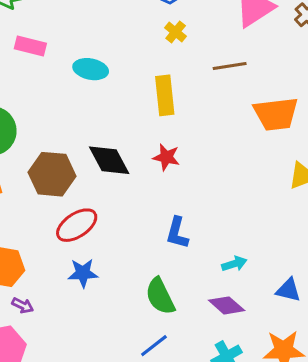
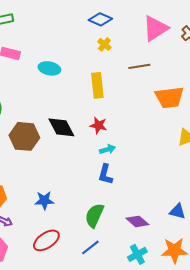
red ellipse: (77, 225) -> (46, 240), moved
cyan arrow: (234, 264) -> (107, 149), moved
green semicircle: (160, 296) -> (94, 215), turned 50

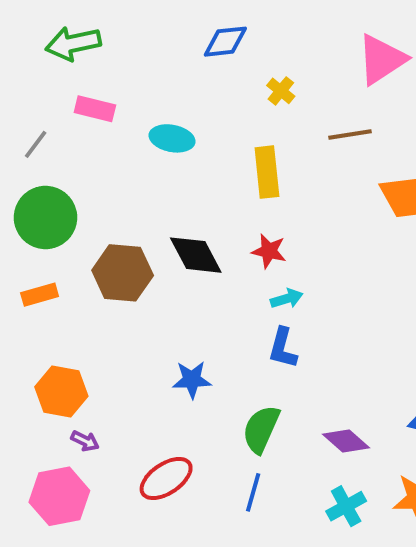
blue diamond: (100, 19) -> (225, 42), moved, turned -30
blue star: (44, 200) -> (192, 380), moved
blue line: (90, 247) -> (253, 492), turned -36

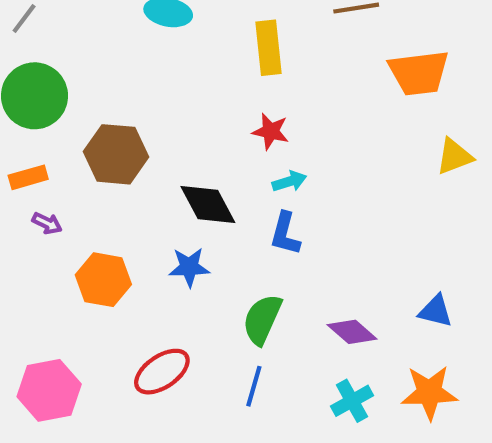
black diamond: (196, 255) -> (208, 204), moved
orange hexagon: (61, 392) -> (103, 280), moved
purple arrow: (85, 441) -> (47, 223), moved

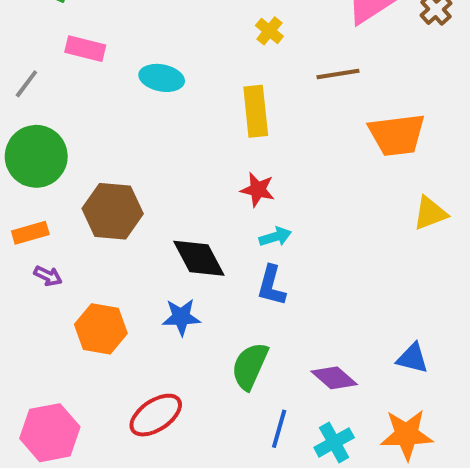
blue line: (254, 386) -> (279, 429), moved

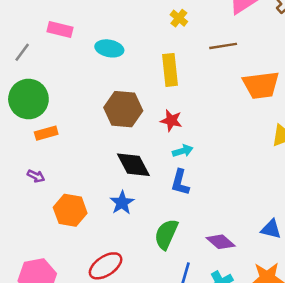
brown hexagon: (113, 211) -> (123, 109), moved
orange rectangle: (30, 233) -> (46, 133), moved
blue star: (181, 317) -> (122, 203), turned -30

